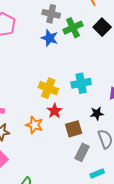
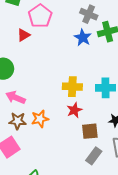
yellow cross: (48, 88) -> (72, 87), turned -30
orange star: (34, 125) -> (40, 119), moved, turned 30

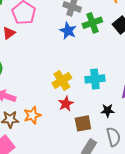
yellow cross: (72, 87) -> (62, 81), turned -30

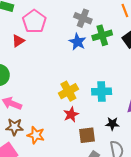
orange star: (32, 115) -> (36, 135), moved, turned 30

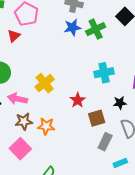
green cross: (102, 35) -> (96, 29), moved
blue star: (77, 42) -> (72, 27), turned -30
yellow cross: (68, 91) -> (45, 83), moved

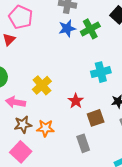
gray rectangle: (105, 142) -> (83, 143), moved, turned -42

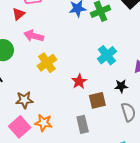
cyan cross: (101, 72) -> (107, 55), turned -30
pink arrow: (16, 102) -> (34, 36), moved
orange star: (45, 128) -> (44, 123), moved

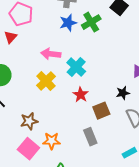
pink arrow: (34, 36) -> (51, 54), moved
cyan cross: (107, 55) -> (76, 67), moved

